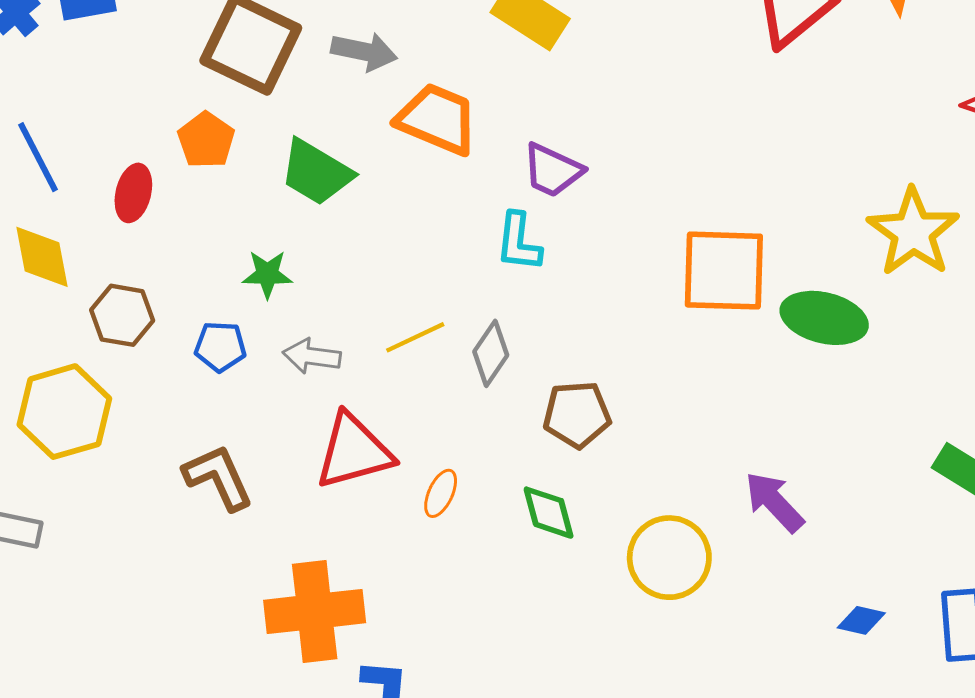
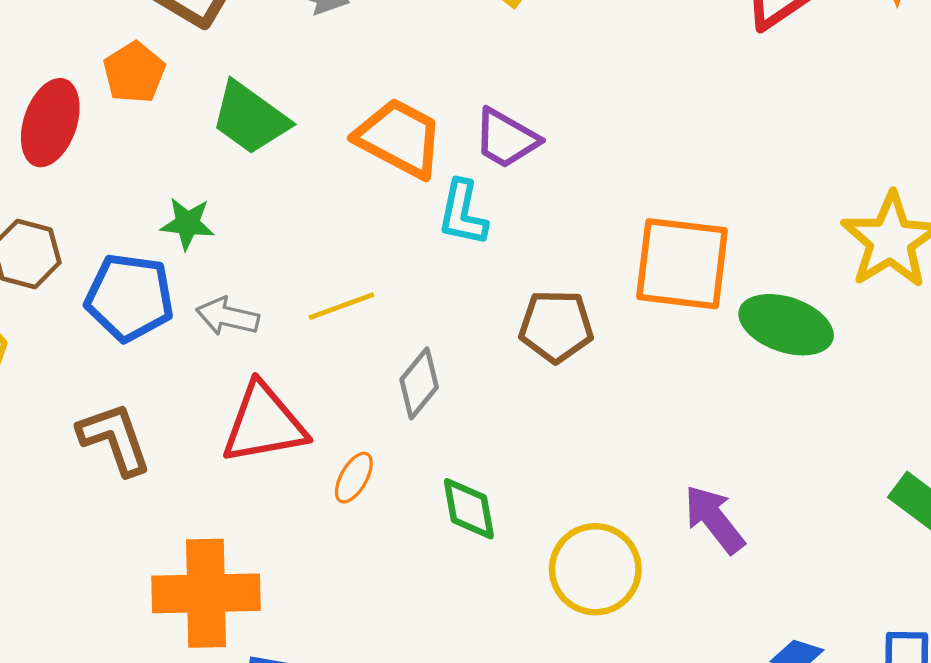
orange trapezoid: (437, 119) -> (399, 138), moved
red ellipse: (133, 193) -> (50, 123), size x1.4
blue pentagon: (220, 347) -> (130, 297), size x1.6
gray diamond: (491, 353) -> (419, 383), moved
brown pentagon: (577, 414) -> (556, 326), moved

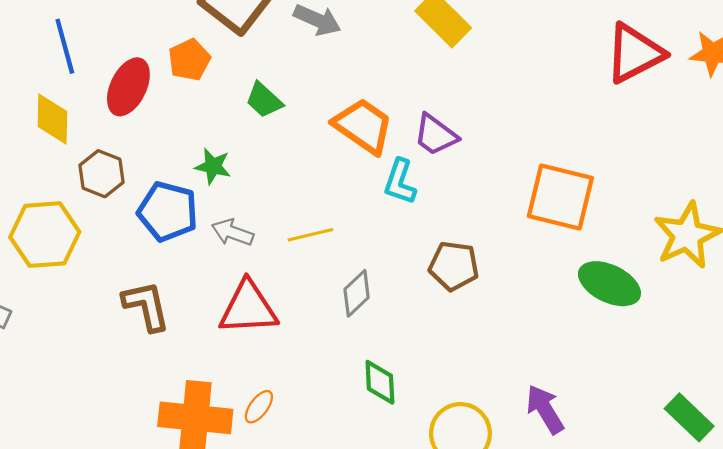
green trapezoid: (250, 118) -> (264, 100), size x0.7
orange square: (682, 264) -> (560, 197), moved
orange ellipse: (354, 478) -> (259, 407), moved

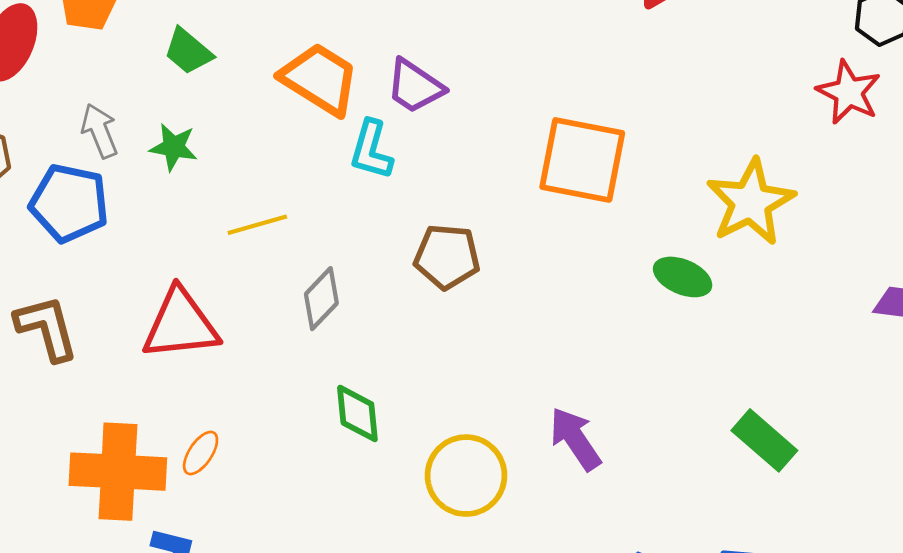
green star: (213, 166) -> (174, 147), moved
gray arrow: (232, 232) -> (100, 131), moved, turned 51
green ellipse: (609, 284) -> (683, 277), moved, size x0.7

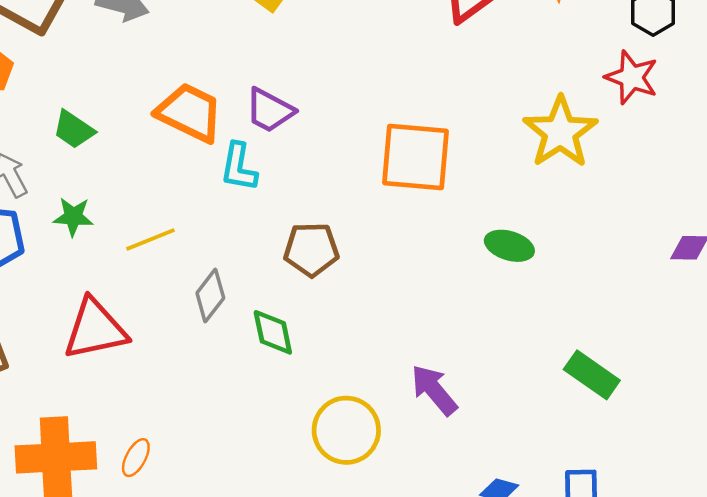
green trapezoid: (188, 51) -> (74, 130), moved
green star: (174, 147) -> (73, 217), moved
yellow star: (751, 202) -> (560, 132), moved
green diamond: (357, 413) -> (273, 332), moved
orange ellipse: (201, 453) -> (136, 458), moved

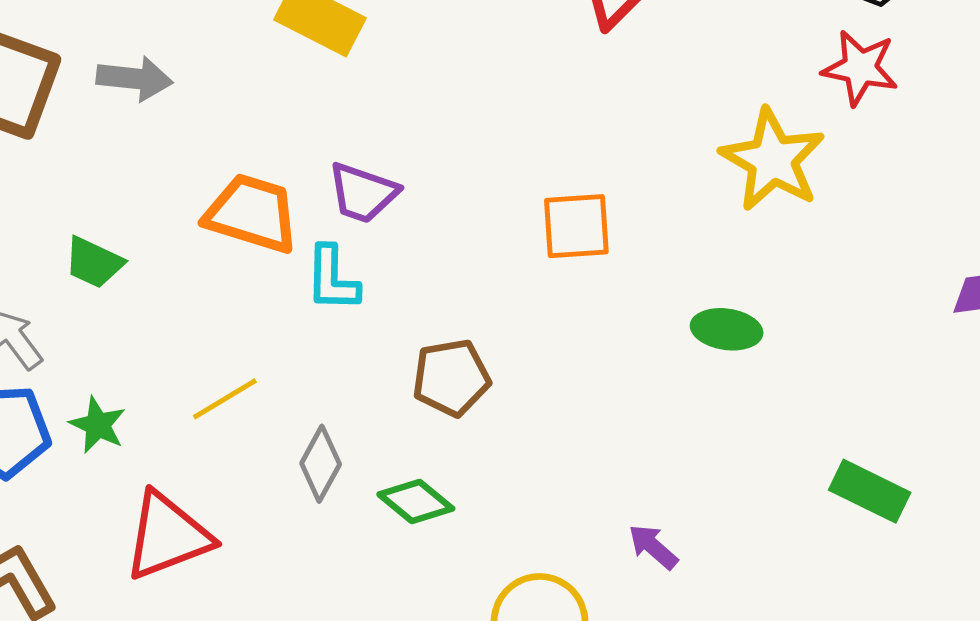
orange square: (415, 157) -> (576, 226), size x0.7
green star: (73, 217) -> (98, 425), moved, turned 30
green diamond: (273, 332) -> (416, 501), turned -30
purple arrow: (434, 390) -> (653, 547), size x0.7

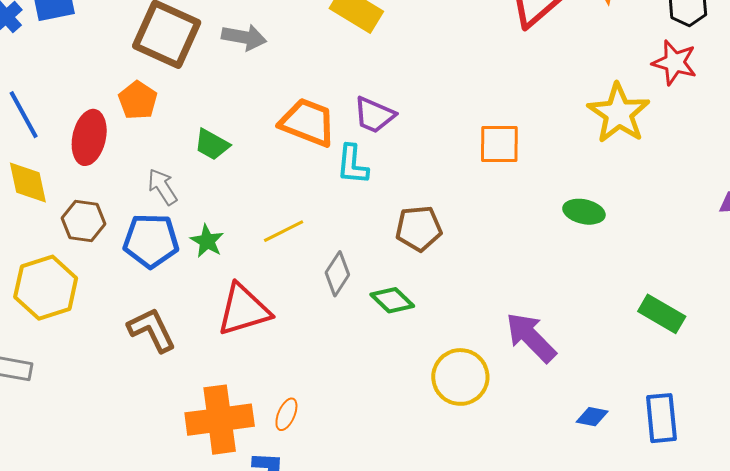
purple arrow: (653, 547) -> (531, 337), size x1.8

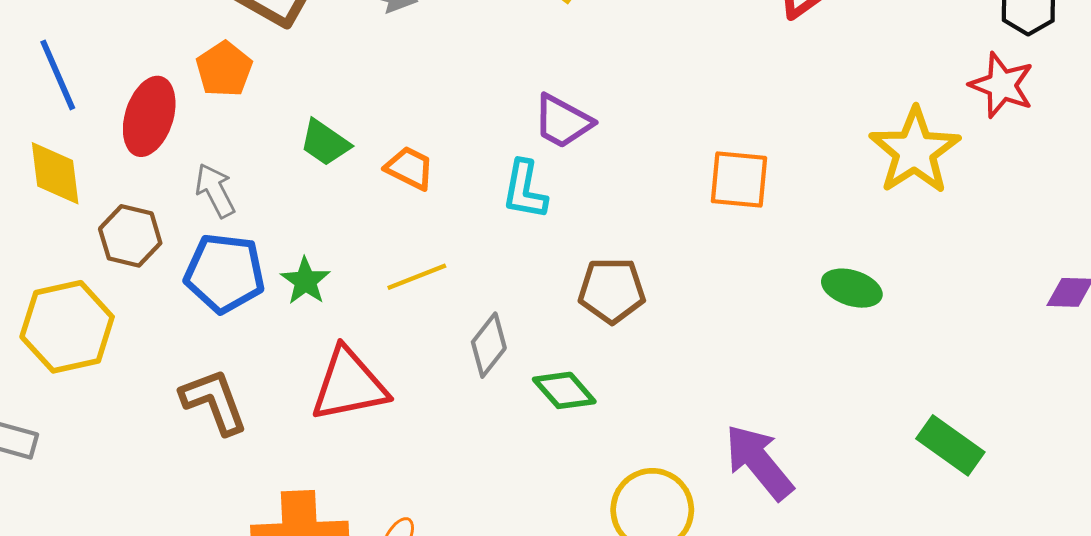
orange trapezoid: (308, 122) -> (410, 168), moved, size x0.6
gray arrow: (162, 187) -> (215, 190), moved

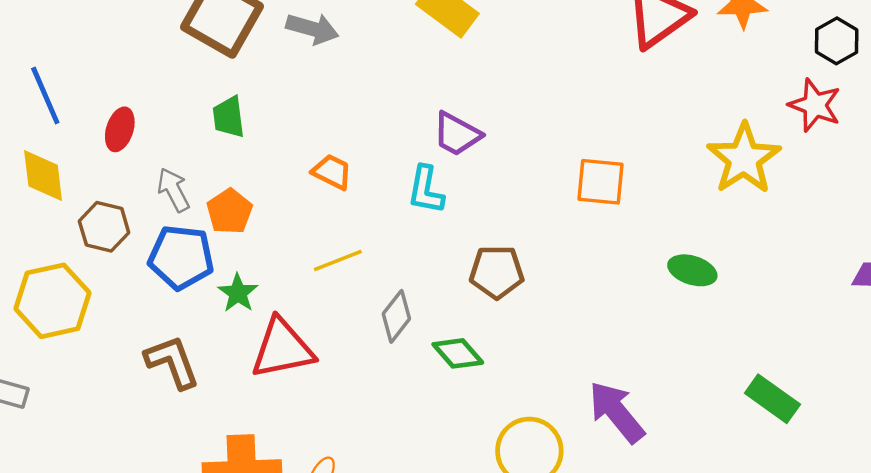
orange pentagon: (224, 69) -> (229, 211), moved
red ellipse: (149, 116) -> (120, 129), size x0.7
green trapezoid: (325, 143) -> (229, 117), moved, turned 48
green star: (305, 281) -> (238, 293), moved

